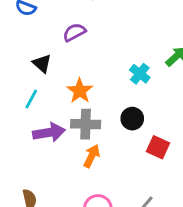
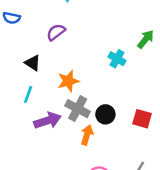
orange star: (80, 91) -> (68, 81), turned 30
black circle: (132, 119) -> (105, 114), moved
gray cross: (86, 124) -> (78, 109), turned 35

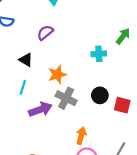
cyan cross: (117, 59) -> (99, 54), turned -32
black circle: (105, 114) -> (100, 95), moved
orange arrow: (87, 135) -> (81, 136), moved

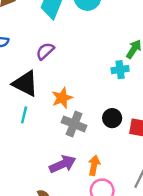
cyan cross: (99, 54) -> (120, 70), moved
black triangle: (26, 60) -> (25, 84), size x1.6
purple arrow: (40, 109) -> (63, 164), moved

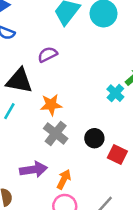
cyan cross: (120, 70) -> (115, 93), turned 35
black triangle: (25, 84) -> (19, 81), turned -32

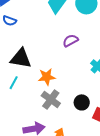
purple semicircle: (47, 54) -> (70, 41), moved

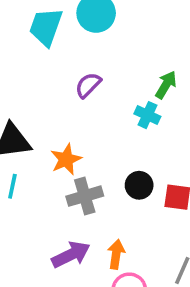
gray cross: (51, 100) -> (85, 196), turned -36

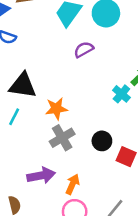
purple semicircle: (88, 85) -> (84, 50), moved
gray cross: (85, 196) -> (62, 138), turned -30

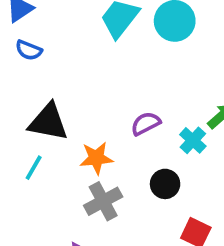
purple semicircle: (84, 50) -> (146, 124), moved
black circle: (102, 141) -> (165, 184), moved

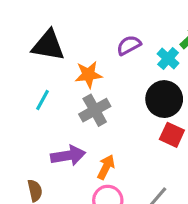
cyan line: (34, 168) -> (42, 100), moved
black circle: (165, 184) -> (164, 99), moved, size x1.5

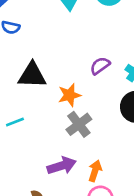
cyan line: (42, 100) -> (15, 122), moved, turned 48

